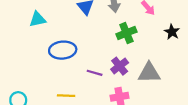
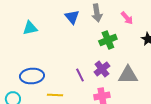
blue ellipse: (63, 50) -> (32, 76), moved
purple line: (95, 73) -> (80, 75), turned 48

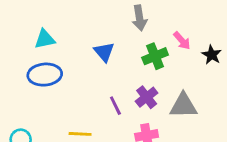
blue triangle: (72, 17) -> (104, 52), moved
pink arrow: (127, 18) -> (182, 41), moved
blue ellipse: (32, 76) -> (45, 75), moved

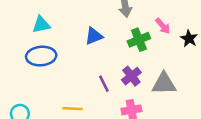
blue triangle: (104, 52) -> (94, 36), turned 48

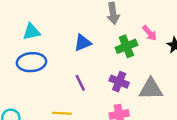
purple cross: (131, 76) -> (119, 82), turned -30
purple line: (104, 84) -> (80, 83), moved

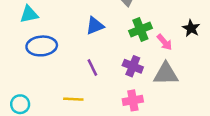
cyan triangle: (31, 32) -> (29, 14), moved
pink arrow: (150, 33) -> (165, 42), moved

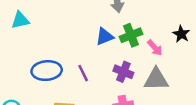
blue triangle: (95, 26) -> (105, 37), moved
blue ellipse: (42, 46) -> (47, 71), moved

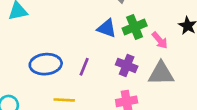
blue triangle: (105, 37) -> (107, 28), turned 42
purple line: (83, 73) -> (84, 67), turned 48

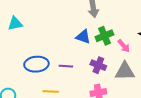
purple line: (84, 67) -> (66, 66), turned 72

